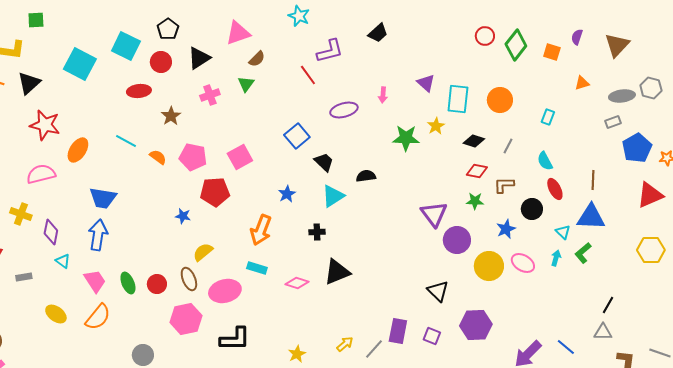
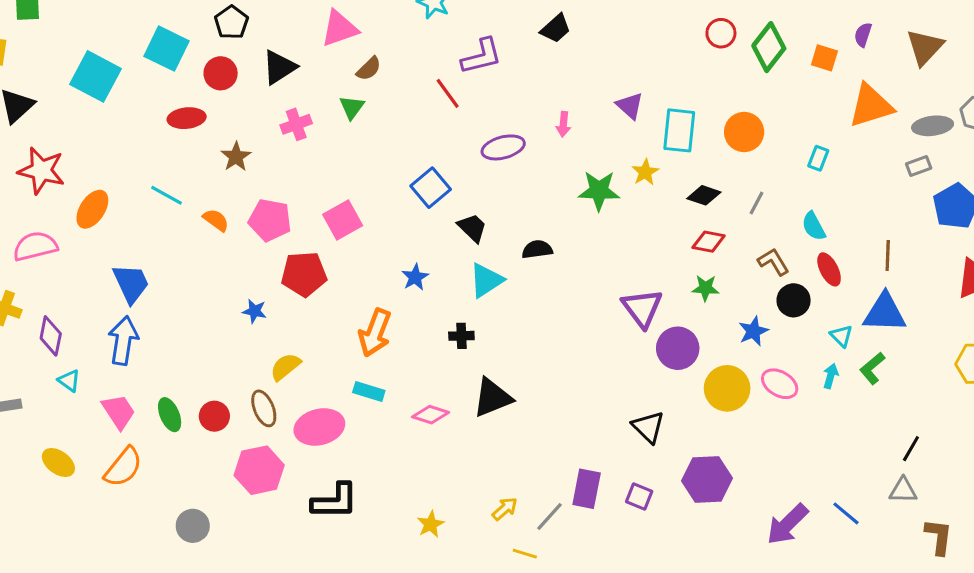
orange triangle: (582, 83) -> (871, 106), size x2.0
brown L-shape: (504, 185) -> (773, 262), moved, turned 60
blue trapezoid: (103, 198) -> (131, 283), turned -124

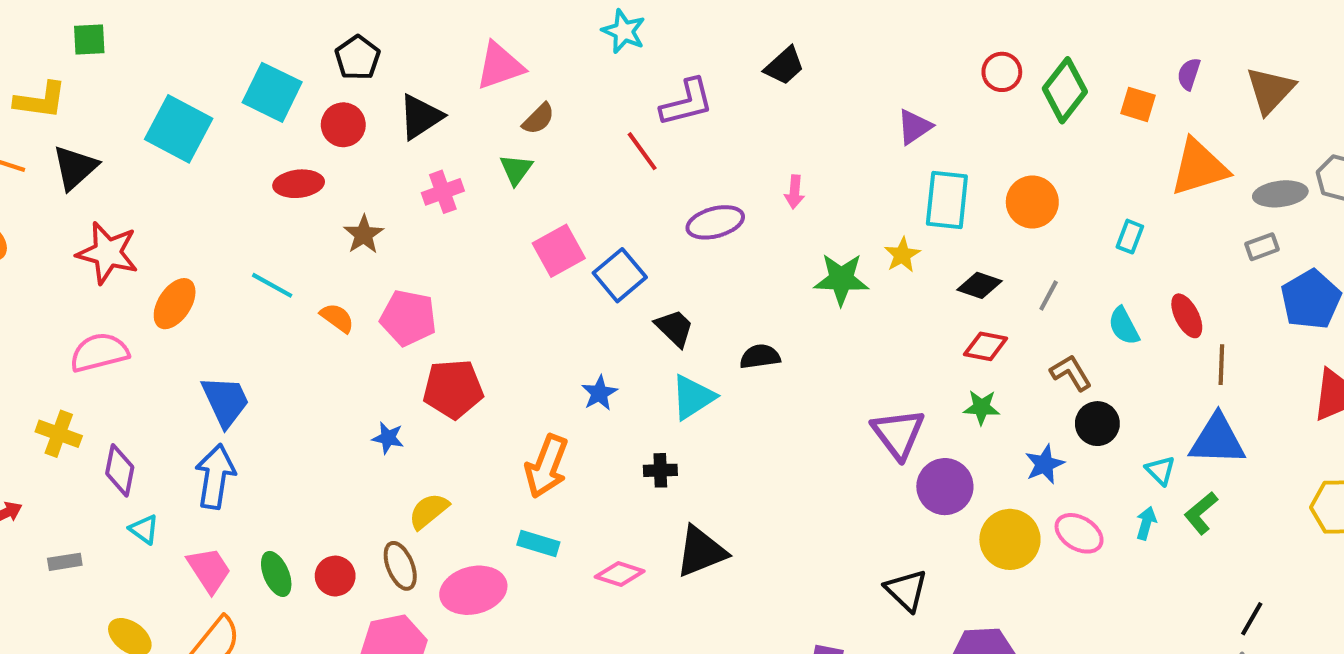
purple triangle: (630, 106) -> (914, 127), moved, turned 44
pink square: (343, 220) -> (559, 251), moved
red ellipse: (829, 269) -> (1187, 316), moved

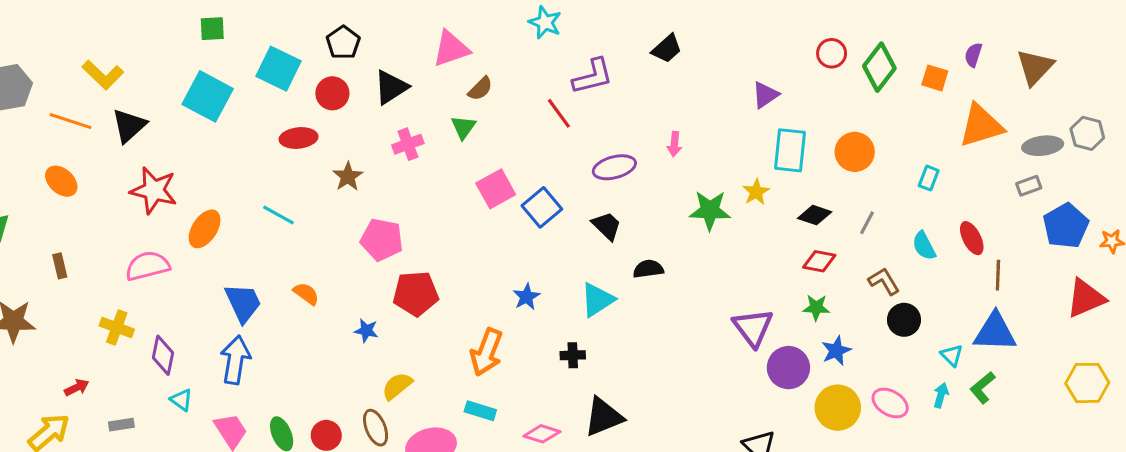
green square: (89, 39) -> (212, 29), moved
yellow L-shape: (40, 100) -> (103, 75), turned 36
orange semicircle: (337, 318) -> (306, 294), moved
black trapezoid: (675, 328) -> (607, 226), moved
blue star: (1045, 464) -> (836, 351), moved

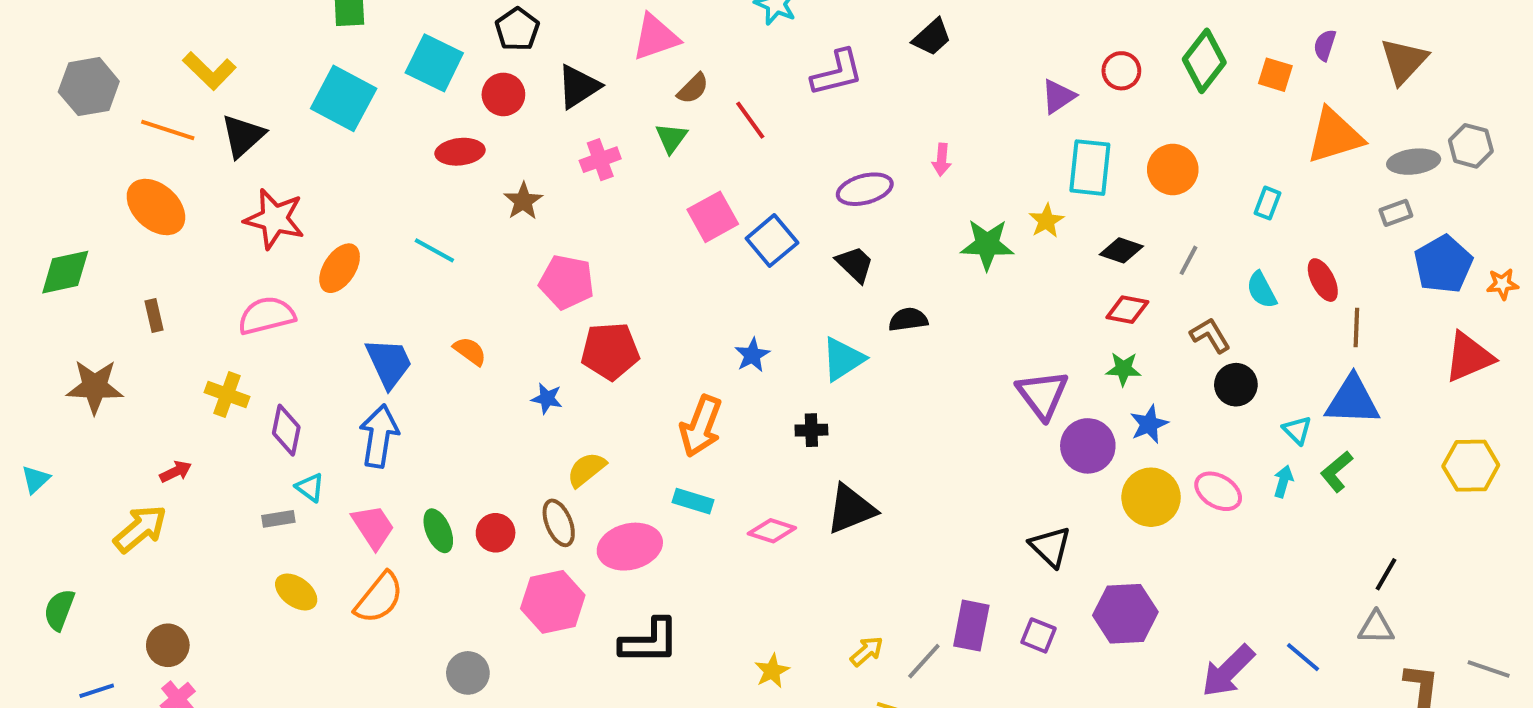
red circle: (832, 53) -> (1121, 71), moved
red line: (559, 113) -> (750, 120), moved
orange ellipse: (61, 181) -> (156, 207), size x1.4
gray rectangle: (121, 425) -> (278, 519), moved

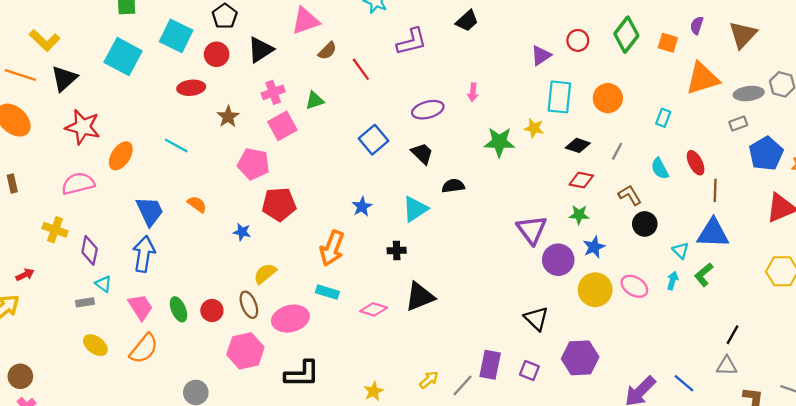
green triangle: (671, 138) -> (315, 100), moved, turned 36
pink square: (713, 217) -> (282, 126), moved
yellow star: (1046, 221) -> (534, 128), turned -30

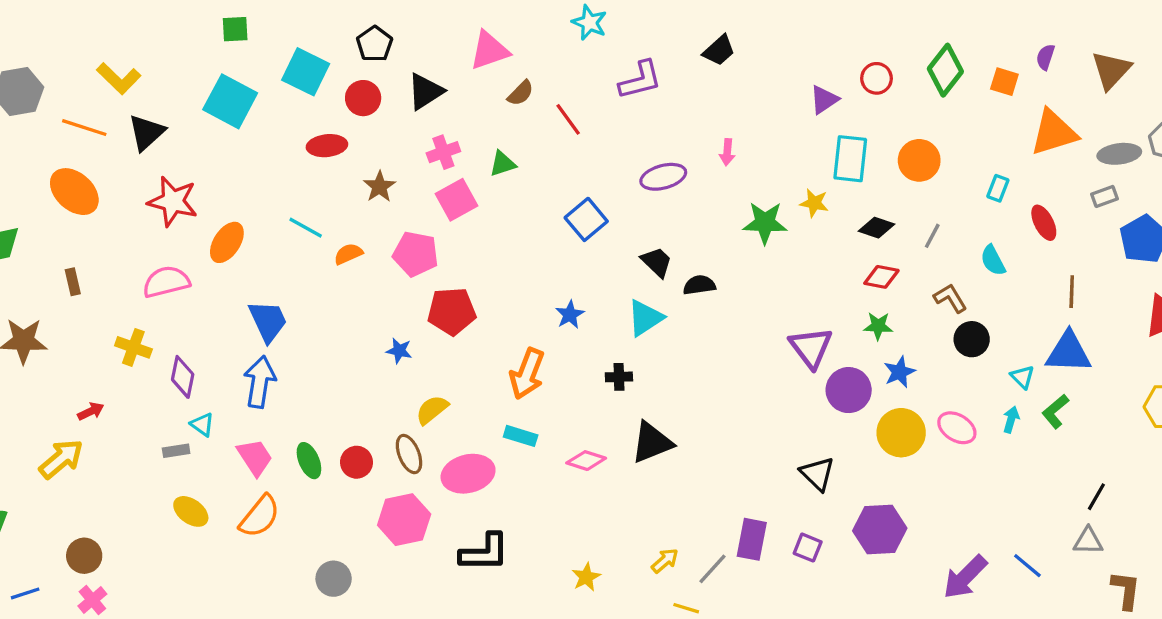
black trapezoid: (422, 154) -> (657, 262), moved
red ellipse: (696, 163) -> (1044, 223), moved
orange semicircle: (197, 204) -> (348, 254), moved, turned -60

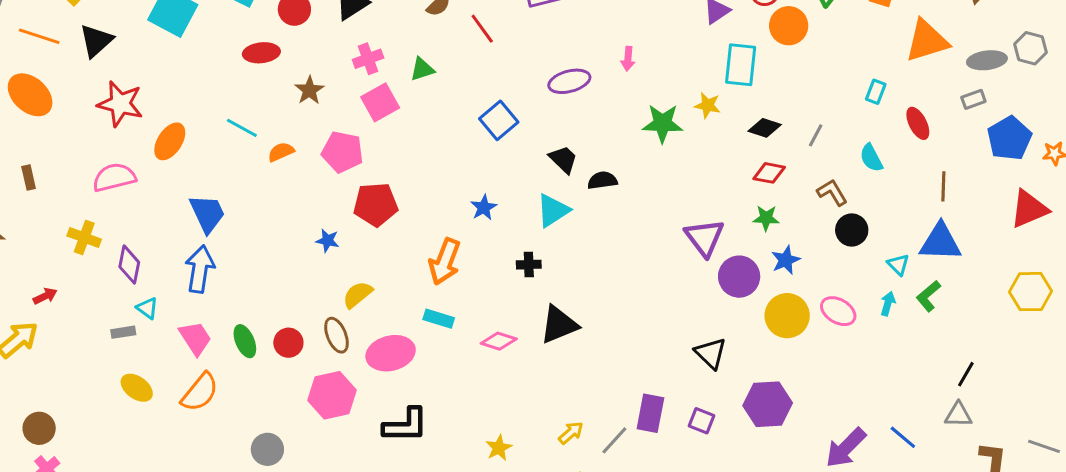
orange circle: (919, 160) -> (789, 26), moved

